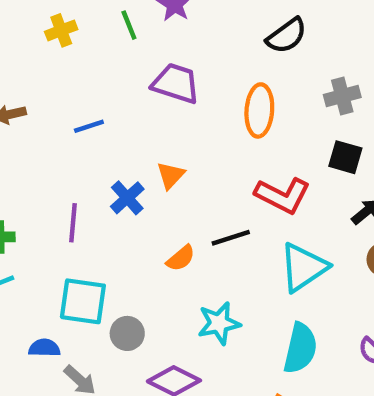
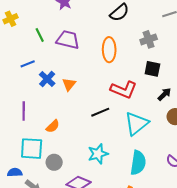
green line: (129, 25) -> (40, 35), moved
blue cross: (127, 198) -> (47, 79), moved
orange semicircle: (181, 258) -> (53, 126), moved

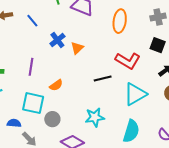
blue line: (28, 64) -> (32, 21), moved, turned 64

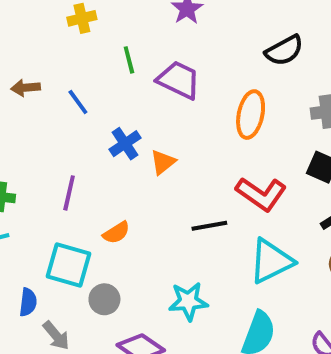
blue semicircle: (14, 123) -> (28, 302), turned 88

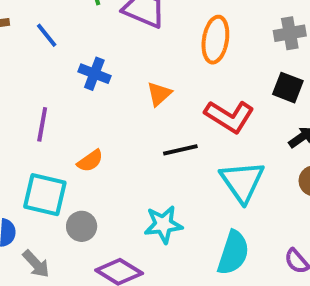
blue cross: (125, 144) -> (94, 74), turned -32
orange triangle: (163, 162) -> (159, 94), moved
cyan triangle: (271, 261) -> (242, 181), turned -36

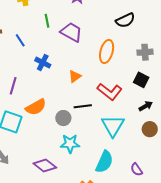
orange semicircle: (90, 161) -> (36, 107), size x1.5
gray circle: (82, 226) -> (63, 118), moved

